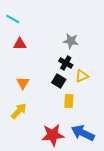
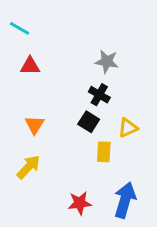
yellow triangle: (82, 76) -> (128, 128), moved
blue arrow: (83, 133) -> (125, 200), turned 80
red star: (53, 135) -> (80, 203), size x0.7

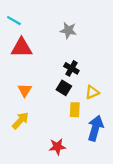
gray star: (107, 62) -> (68, 30), moved
red triangle: (30, 66) -> (22, 48), size x1.5
blue arrow: (125, 200) -> (95, 128), moved

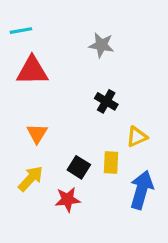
cyan line: (14, 21) -> (21, 31), turned -40
black square: (64, 88) -> (79, 167), moved
red star: (57, 147) -> (68, 199), moved

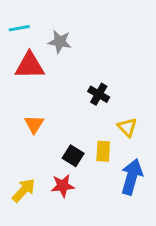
gray star: (101, 45) -> (60, 42), moved
yellow triangle: (137, 137) -> (127, 127), turned -50
yellow arrow: (31, 179) -> (24, 190), moved

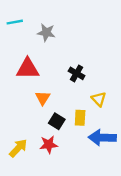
red triangle: (30, 66) -> (28, 69), moved
orange triangle: (34, 124) -> (43, 98), moved
blue arrow: (132, 177) -> (102, 138), turned -104

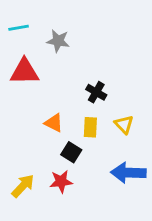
red triangle: (28, 69) -> (24, 72), moved
orange triangle: (43, 98) -> (54, 123), turned -35
yellow rectangle: (80, 118) -> (90, 127), moved

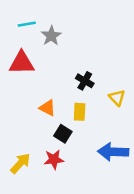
cyan line: (19, 28) -> (27, 24), moved
gray star: (58, 41) -> (51, 36), turned 30
yellow triangle: (124, 124) -> (117, 98), moved

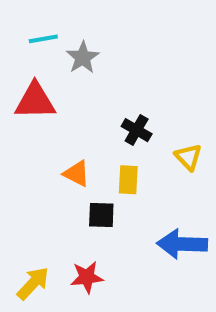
black square: (63, 134) -> (101, 215), turned -30
red star: (54, 159) -> (87, 277), moved
yellow arrow: (20, 163) -> (33, 283), moved

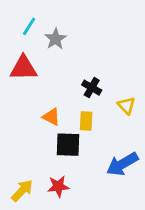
cyan line: (43, 39) -> (29, 26), turned -48
black square: (101, 215) -> (68, 145), size x1.4
blue arrow: (182, 244) -> (122, 164), turned -32

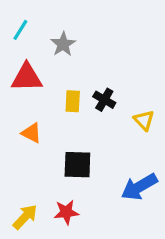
cyan line: (29, 26) -> (20, 30), moved
orange triangle: (51, 117) -> (31, 133), moved
yellow rectangle: (86, 121) -> (73, 101), moved

